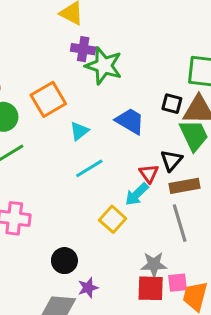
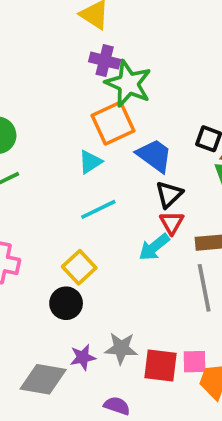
orange square: (48, 99) -> (113, 123), moved
black triangle: (171, 160) -> (169, 194), moved
yellow square: (113, 219) -> (79, 267), moved
black circle: (64, 261) -> (66, 303), moved
gray star: (154, 264) -> (121, 348), moved

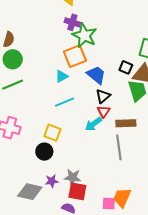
yellow square: (79, 267) -> (52, 133), turned -30
pink square: (194, 362) -> (109, 204), moved
red square: (160, 365) -> (77, 191), moved

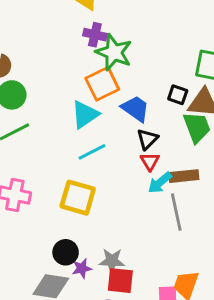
cyan triangle: (62, 76) -> (85, 115), size x1.5
cyan arrow: (93, 124) -> (160, 183), moved
yellow square: (52, 133) -> (78, 198), size x1.4
black circle: (44, 152) -> (66, 252), moved

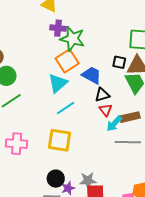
black triangle: (147, 139) -> (102, 95), turned 35
gray line: (176, 212) -> (128, 142), turned -70

